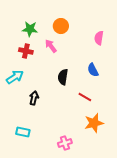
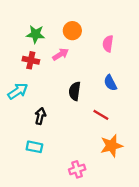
pink semicircle: (99, 38) -> (108, 44), moved
pink arrow: (51, 46) -> (60, 54), turned 96
cyan rectangle: (23, 132) -> (34, 147), moved

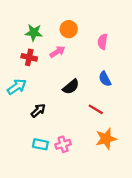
black semicircle: (75, 91) -> (71, 87), turned -138
black arrow: (40, 116) -> (38, 110), turned 35
cyan rectangle: (34, 147) -> (40, 144), moved
pink cross: (77, 169) -> (63, 144), moved

